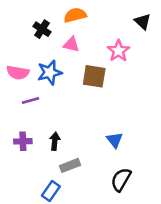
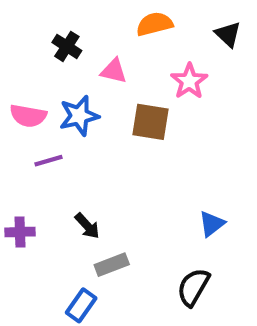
orange semicircle: (75, 15) -> (155, 24), moved
blue triangle: (115, 140) -> (212, 224), moved, turned 30
purple cross: (23, 141) -> (20, 232), moved
black arrow: (55, 141) -> (87, 226), turned 132

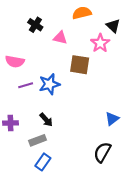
black triangle: (228, 34) -> (113, 26), moved
blue star: (79, 116) -> (49, 84), moved
gray rectangle: (112, 265) -> (38, 140), moved

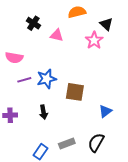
brown square: (80, 65) -> (75, 92), moved
black arrow: (46, 120) -> (44, 112), turned 32
gray rectangle: (38, 140) -> (67, 144), moved

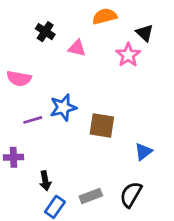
purple line: (24, 80) -> (33, 120), moved
black arrow: (44, 112) -> (45, 181), moved

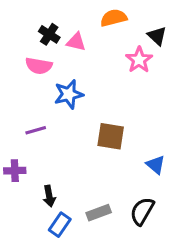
pink triangle: (77, 48) -> (76, 42), moved
pink semicircle: (19, 78) -> (39, 66), moved
blue star: (63, 108) -> (69, 94), moved
blue triangle: (143, 152) -> (156, 165), turned -42

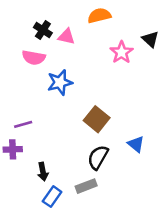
black triangle: (157, 36) -> (150, 39), moved
purple line: (36, 130) -> (23, 124), moved
brown square: (111, 136) -> (97, 119), turned 30
black semicircle: (142, 211) -> (98, 157), moved

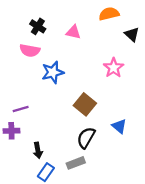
orange semicircle: (99, 16) -> (109, 14), moved
pink triangle: (66, 37) -> (73, 32), moved
pink star: (122, 52) -> (114, 68), moved

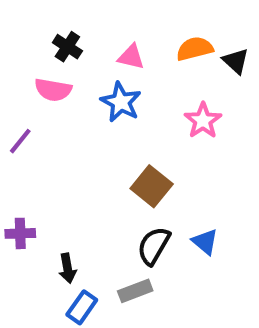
orange semicircle: (109, 14) -> (195, 49), moved
blue star: (53, 72) -> (121, 102), moved, turned -30
purple line: (21, 109) -> (20, 141), moved, turned -35
blue triangle: (119, 126) -> (205, 242), moved

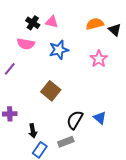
pink triangle: (131, 57) -> (52, 22), moved
blue star: (121, 102) -> (59, 50), turned 30
brown square: (152, 186) -> (51, 91), moved

